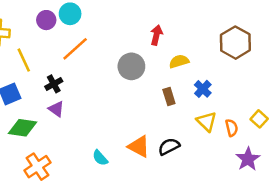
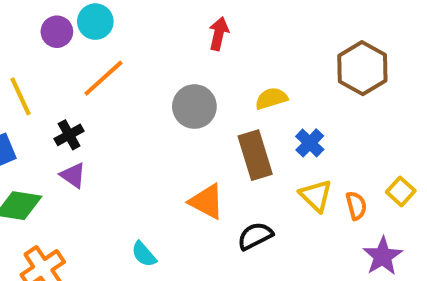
red arrow: (156, 35) -> (219, 34), moved
brown rectangle: (169, 96) -> (255, 155), size x1.6
orange triangle: (139, 147) -> (207, 202), moved

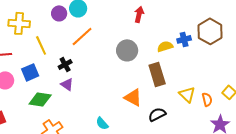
blue cross: (310, 143) -> (184, 39), moved, turned 32

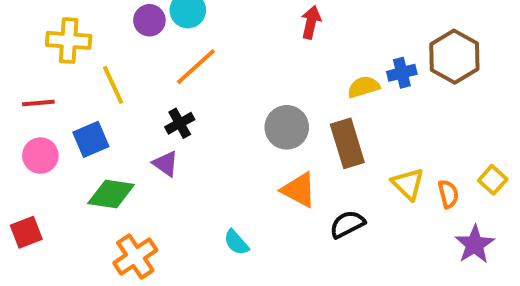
gray circle: (127, 50) -> (287, 127), moved
black cross: (65, 64) -> (180, 123), moved

